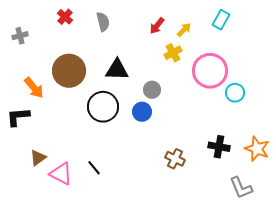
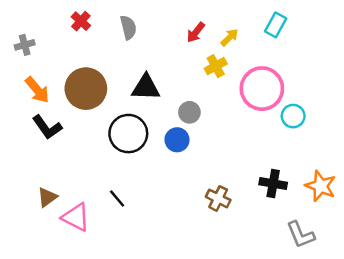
orange arrow: (34, 88) -> (37, 90), moved
black L-shape: (18, 117) -> (47, 127), moved, turned -120
black line: (94, 168) -> (117, 198), moved

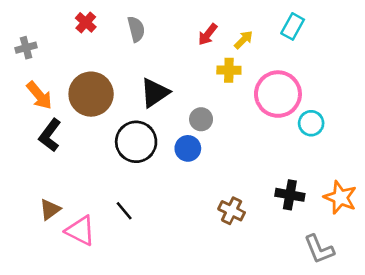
yellow cross: (216, 66) -> (229, 70), turned 30
black triangle: (146, 87) -> (155, 93), turned -36
black L-shape: (47, 127) -> (50, 135), turned 72

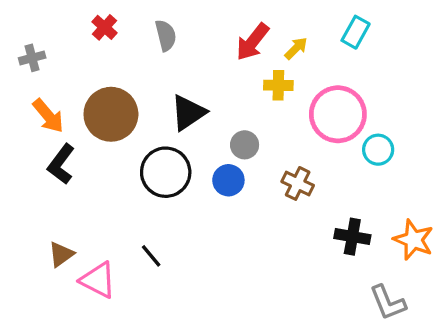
red arrow: (208, 34) -> (253, 42), size x1.4
brown cross: (232, 211) -> (298, 183), moved

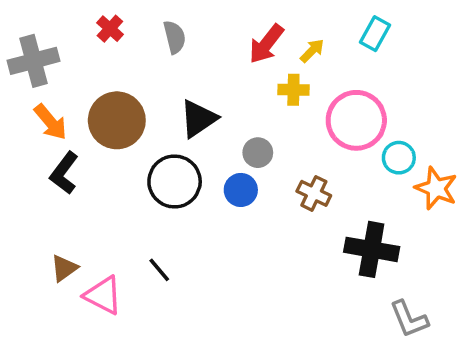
gray cross: (32, 58) -> (34, 61), size x1.8
black cross: (352, 237) -> (372, 249), size x1.4
orange star: (414, 240) -> (436, 188), moved

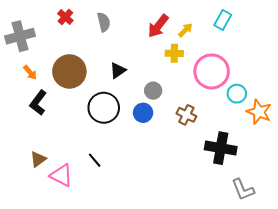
black triangle: (198, 119) -> (118, 70), size x0.7
orange arrow: (51, 122) -> (30, 72), size x0.7

